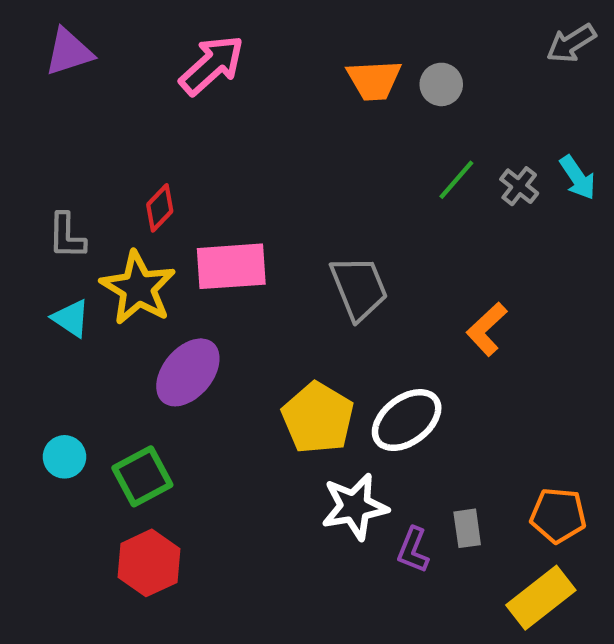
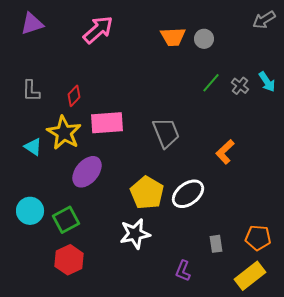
gray L-shape: (67, 236) -> (31, 91), moved
cyan circle: (64, 457) -> (30, 211), size x1.4
white star: (355, 507) -> (135, 234), moved
purple L-shape: (413, 550) -> (183, 271), moved

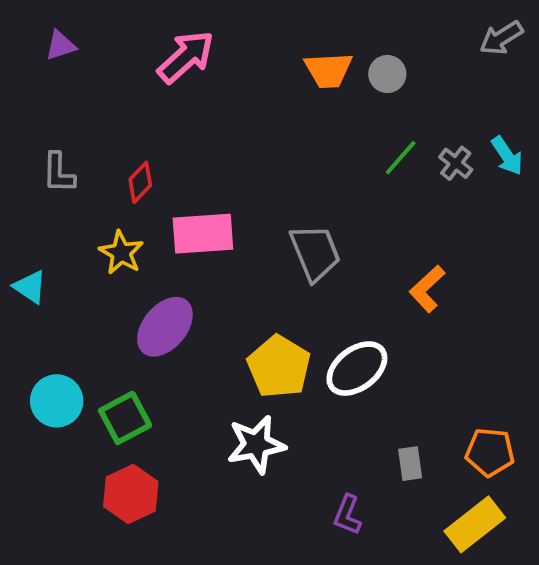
purple triangle: (32, 24) -> (60, 45), size x0.7
yellow star: (64, 133) -> (121, 253), size x0.7
cyan triangle: (33, 147) -> (30, 287), moved

